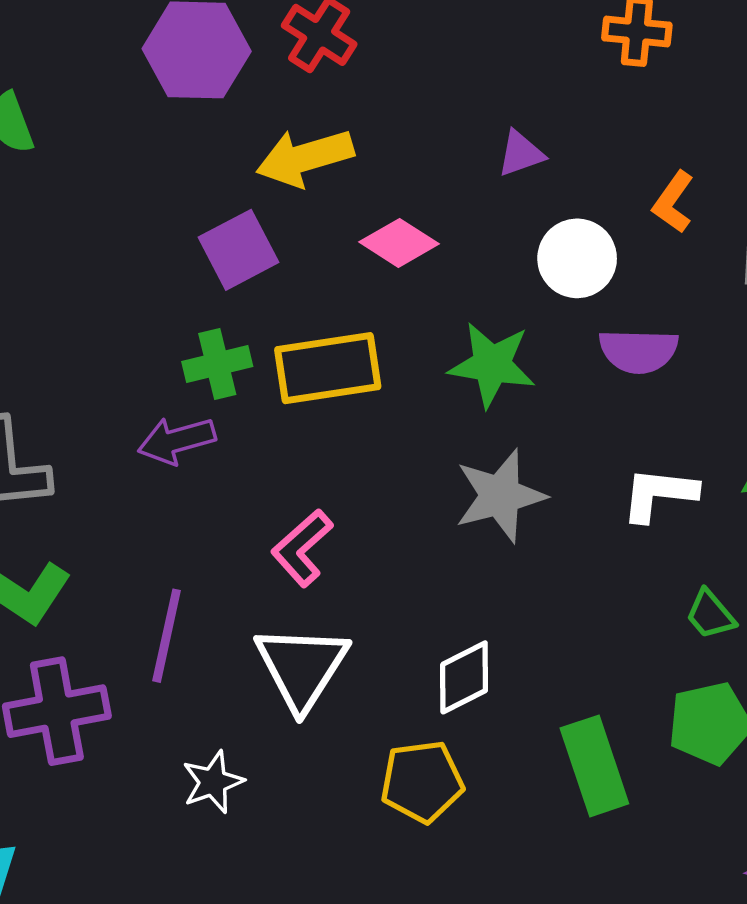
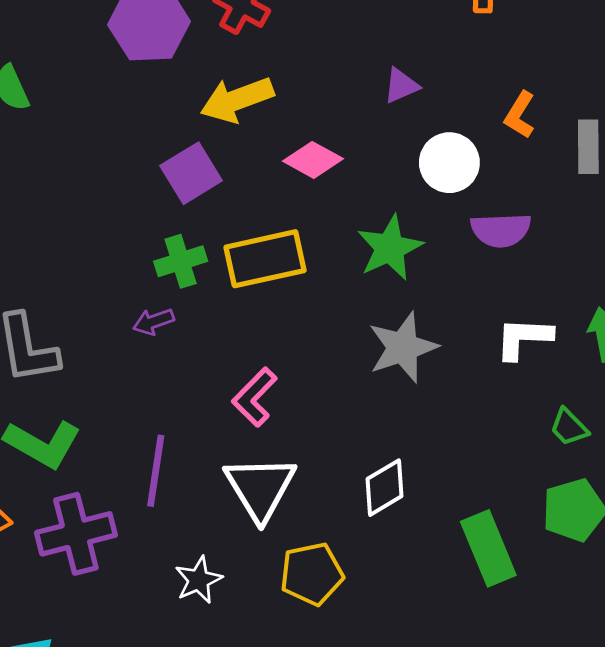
green star: (492, 365) -> (390, 248), turned -30
purple arrow: (177, 440) -> (154, 322), size x0.7
yellow pentagon: (422, 782) -> (312, 574), moved

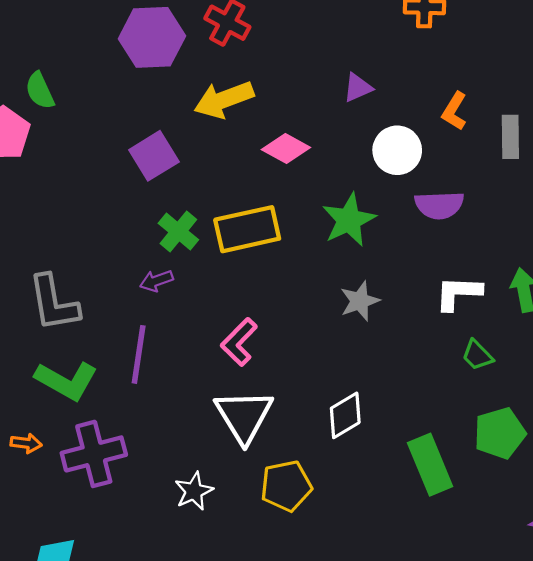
purple square: (191, 173) -> (154, 156), moved
green cross: (181, 261) -> (178, 231), turned -33
gray star: (403, 347) -> (360, 301), size x0.7
green trapezoid: (569, 427) -> (477, 355), moved
purple line: (156, 471) -> (139, 354), moved

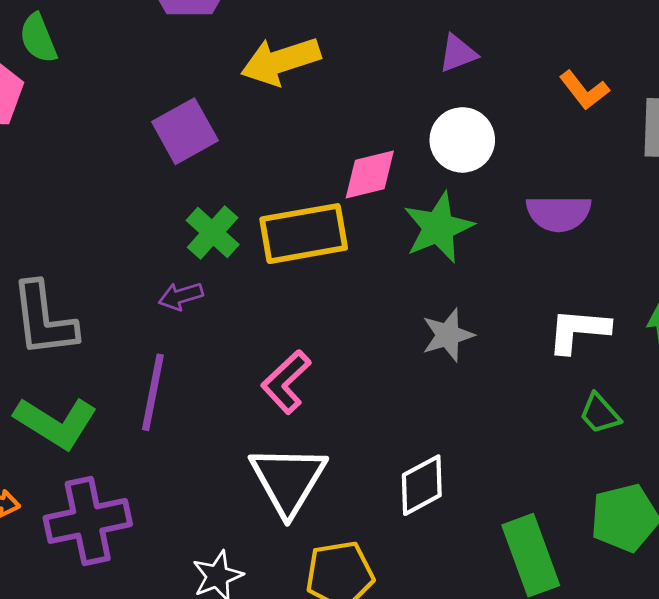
orange L-shape: (454, 111) -> (584, 90), turned -72
pink diamond: (286, 148) -> (370, 174), moved, turned -45
white circle: (397, 150) -> (462, 140), moved

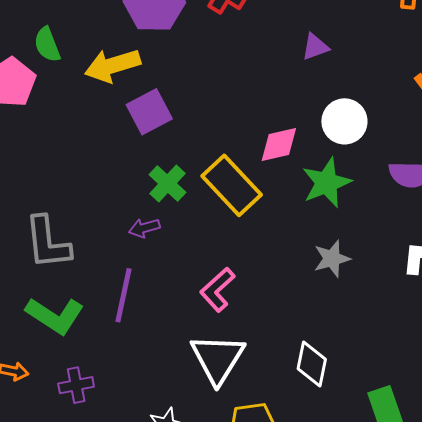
purple triangle: (458, 53) -> (315, 47), moved
yellow arrow: (281, 61) -> (112, 65), moved
yellow rectangle: (304, 234) -> (232, 185), turned 56
white diamond: (422, 485) -> (312, 364), turned -51
purple cross: (88, 521) -> (76, 385), size x0.6

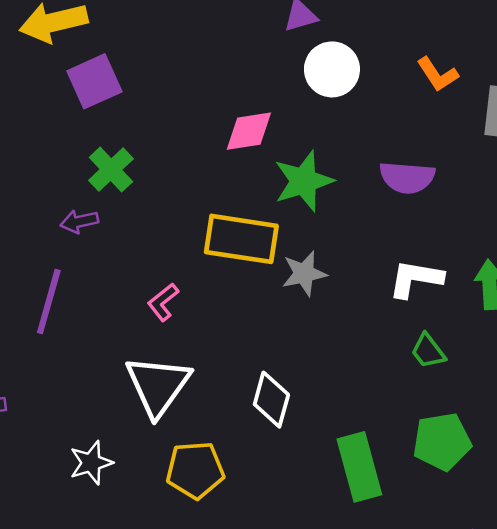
white circle: (344, 121) -> (332, 69), moved
yellow rectangle: (232, 185) -> (241, 239), moved, turned -42
pink L-shape: (217, 290) -> (163, 302), size x0.7

